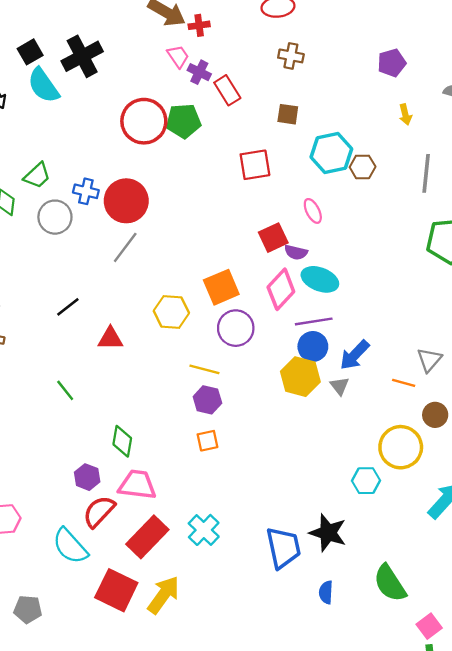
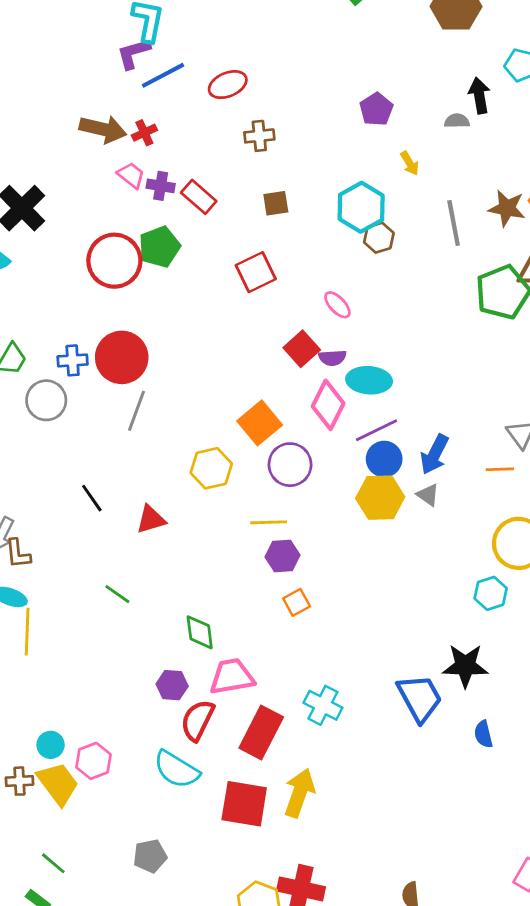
cyan hexagon: (331, 153) -> (361, 207), moved
black line: (68, 307) -> (92, 498), turned -70

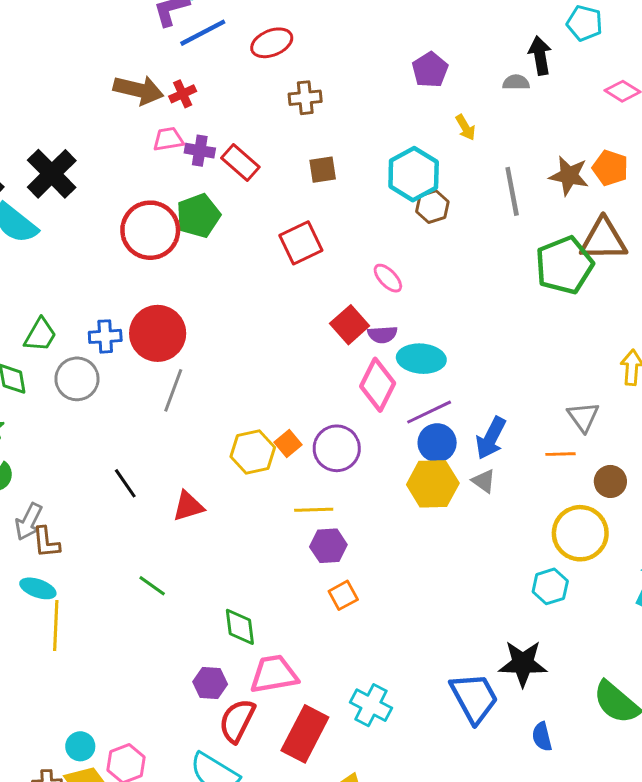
pink trapezoid: (131, 175) -> (168, 139), turned -48
orange square: (260, 423) -> (288, 443), moved, size x0.6

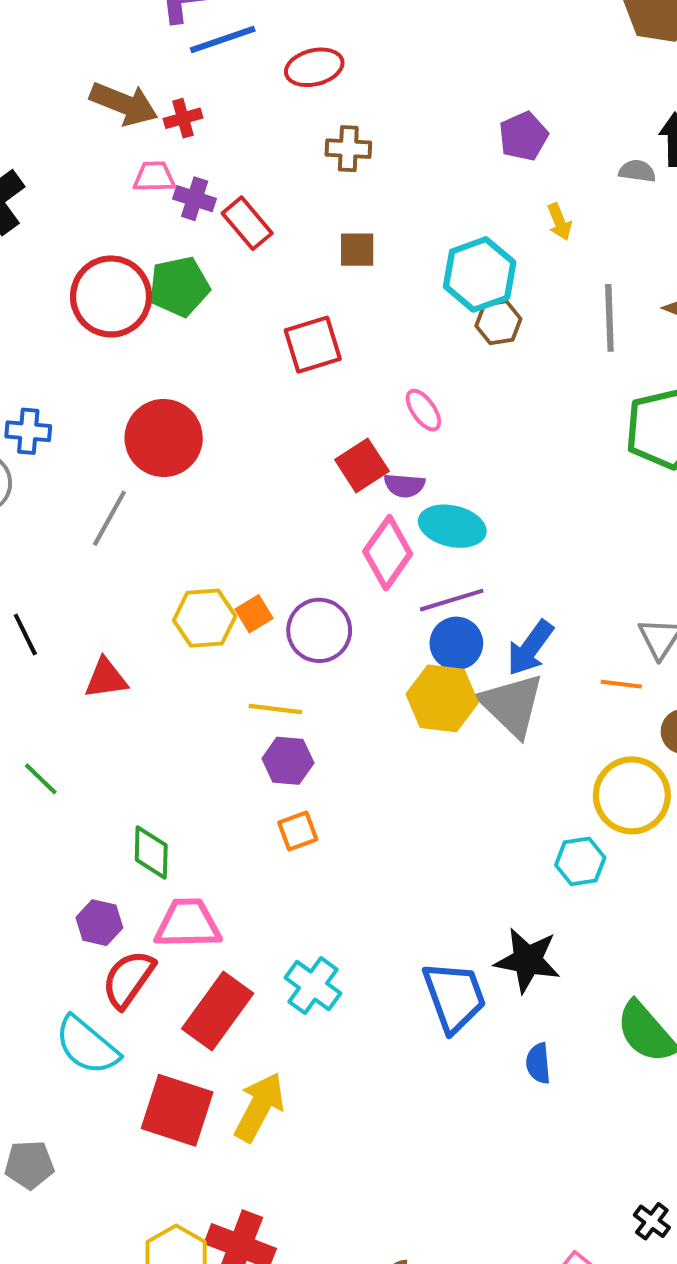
red circle: (158, 333) -> (164, 438), moved
gray triangle: (484, 481) -> (512, 705), size x2.0

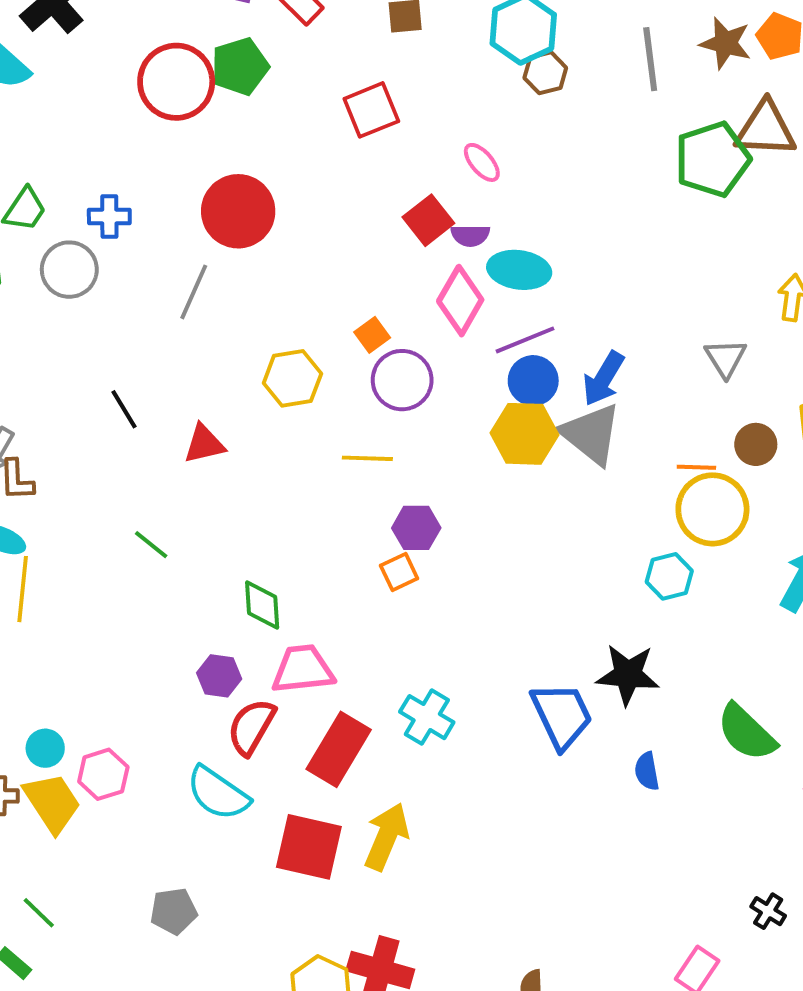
orange square: (254, 614) -> (372, 335), moved
orange line: (621, 684) -> (696, 467), moved
purple hexagon: (288, 761) -> (416, 528), moved

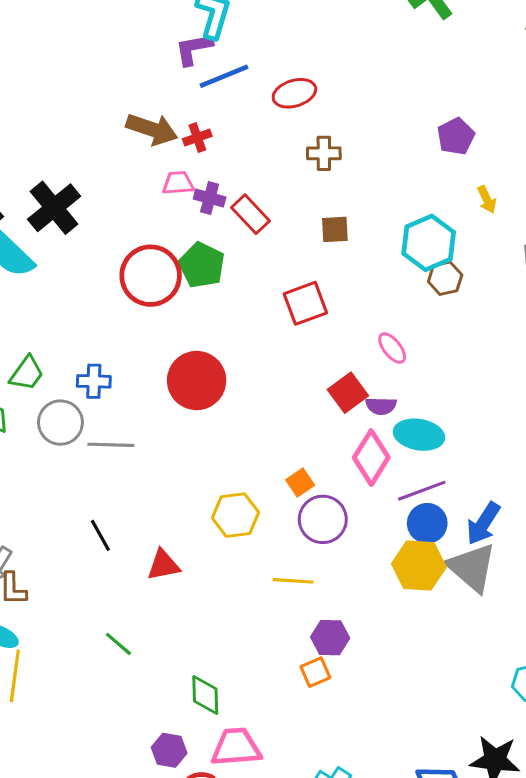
green pentagon: (240, 66) -> (202, 265), turned -30
gray line: (194, 292) -> (111, 445), moved, turned 66

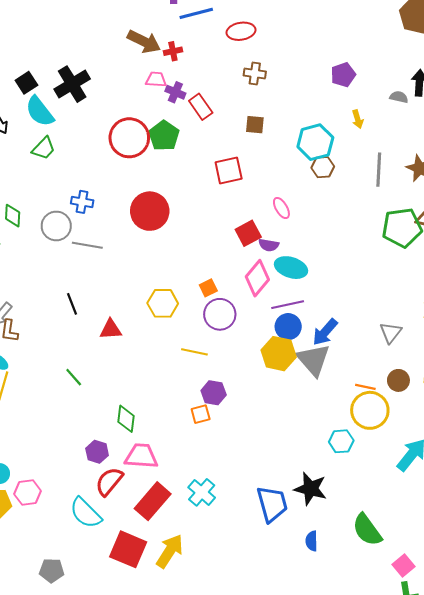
green trapezoid: (27, 373) -> (44, 148), moved

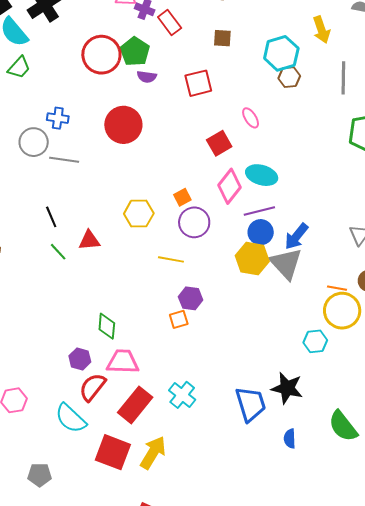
yellow arrow: (358, 119) -> (321, 30), size x1.5
purple semicircle: (269, 245) -> (147, 77), moved
green line: (74, 377) -> (58, 252), moved

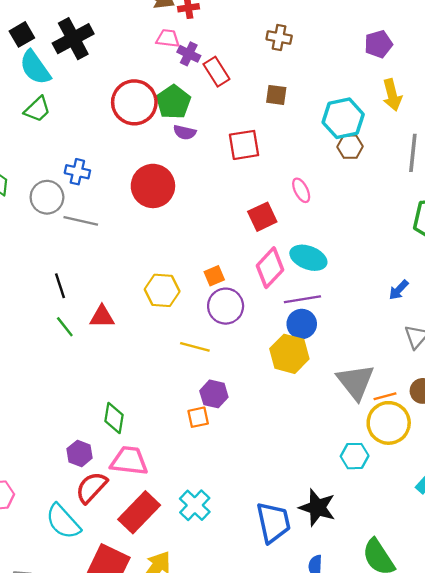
blue arrow: (296, 236) -> (399, 290), moved, size x0.7
gray triangle: (286, 264) -> (356, 382), moved
orange line: (337, 288) -> (385, 396), turned -30

